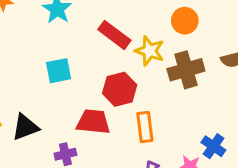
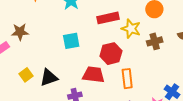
red rectangle: (114, 35) -> (108, 18), turned -50
brown cross: (186, 70) -> (155, 41), size x0.7

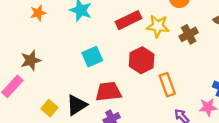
red trapezoid: (93, 75) -> (108, 92), moved

